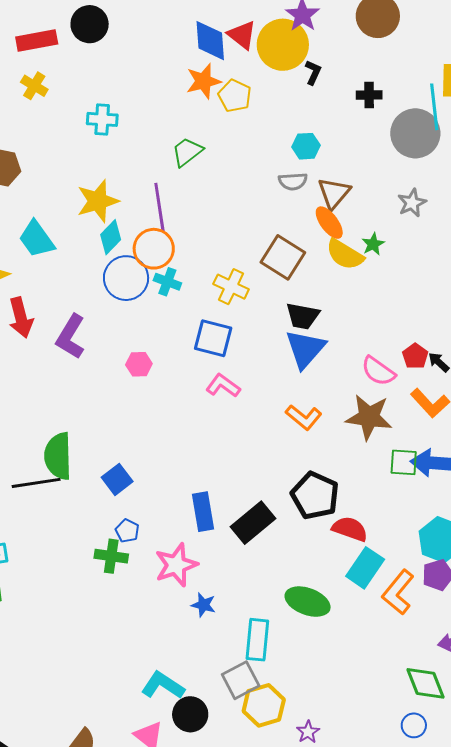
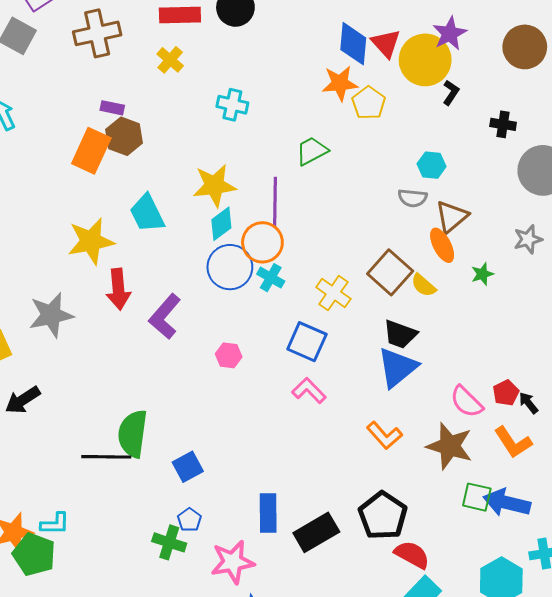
yellow semicircle: (345, 254) -> (423, 285), moved, size x0.7

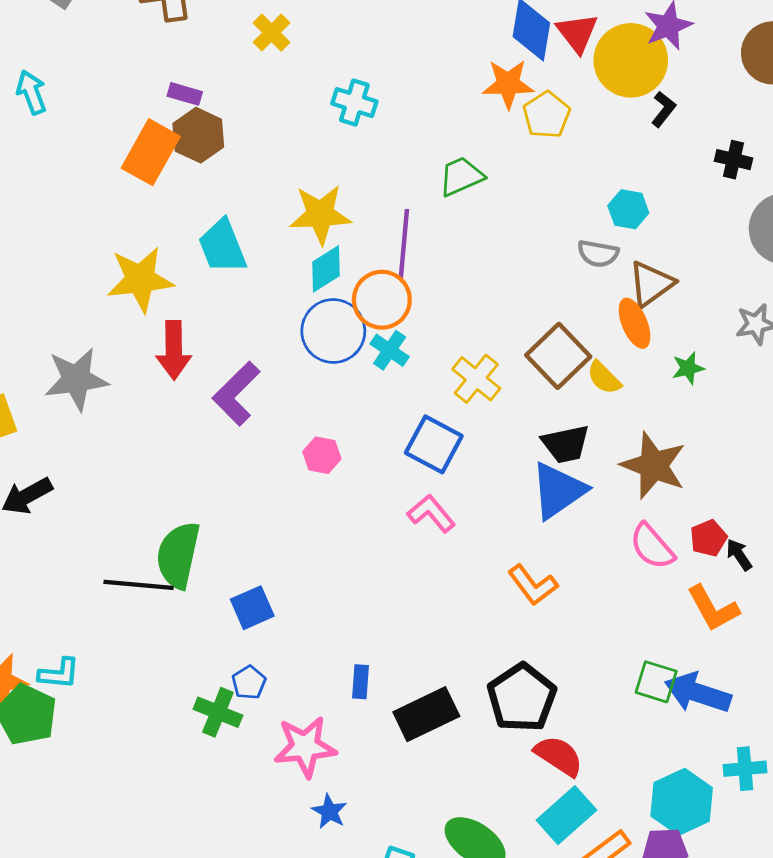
black trapezoid: (400, 334) -> (566, 444), turned -36
brown star: (450, 446) -> (654, 465), moved
blue rectangle: (268, 513) -> (361, 682), size x0.6

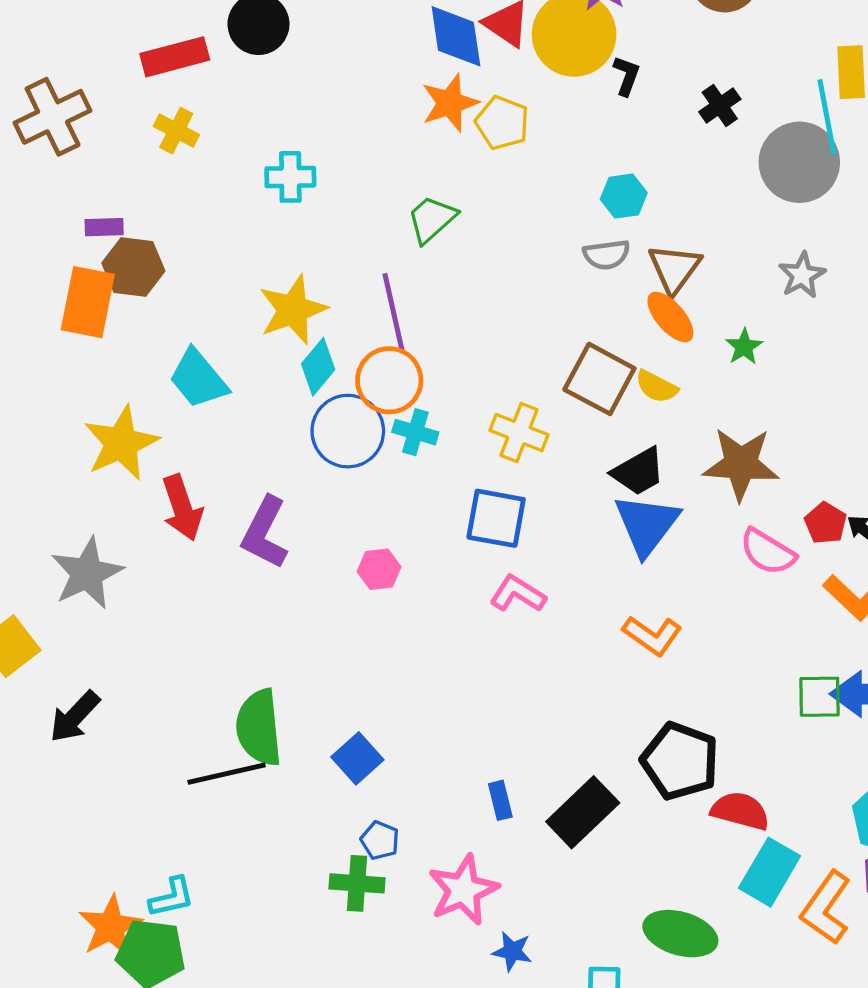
black cross: (733, 160) -> (720, 106), turned -30

